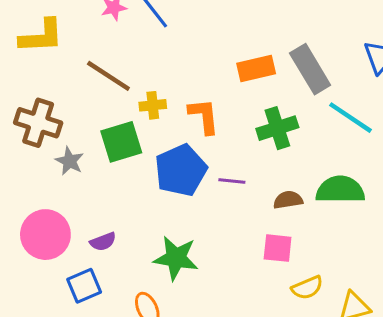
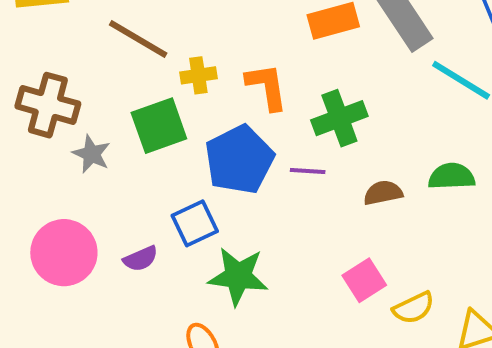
green cross: (277, 128) -> (339, 118), moved
green semicircle: (340, 190) -> (452, 176), size x0.7
pink square: (278, 248) -> (364, 280), moved, turned -36
blue square: (84, 286) -> (195, 223), moved

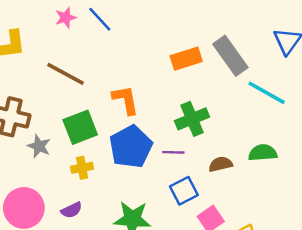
yellow cross: (198, 75) -> (82, 168), moved
orange L-shape: (267, 87) -> (126, 100), moved
blue square: (195, 223) -> (184, 191), moved

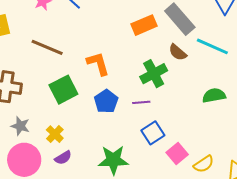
gray star: (39, 146) -> (20, 126), moved
blue pentagon: (131, 147) -> (106, 101), size x0.7
brown semicircle: (221, 164) -> (178, 52), moved, turned -120
yellow cross: (82, 168) -> (55, 134), moved, turned -30

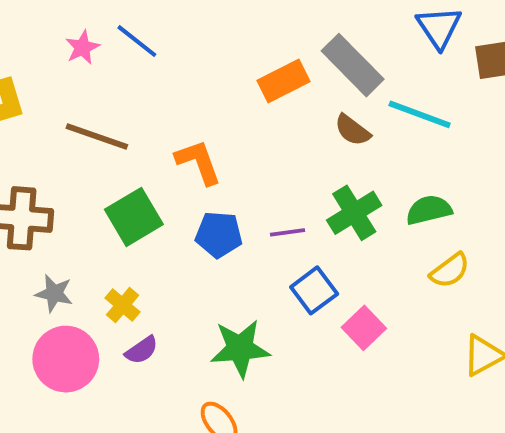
green cross: (154, 74) -> (354, 213), moved
blue pentagon: (106, 101) -> (219, 235), turned -30
yellow semicircle: (204, 164) -> (450, 271), moved

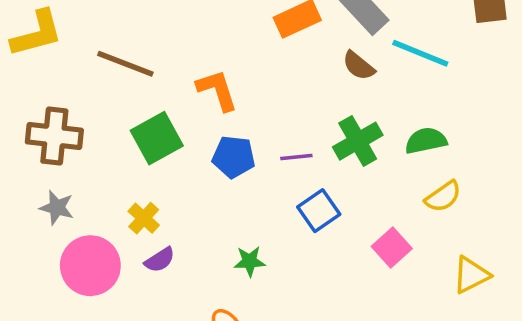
gray star: (54, 293) -> (57, 208), moved
pink square: (364, 328) -> (392, 248), moved
green star: (240, 348) -> (250, 261), size x0.6

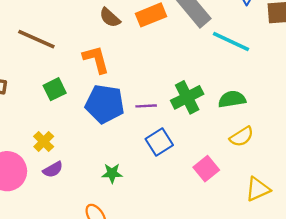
brown semicircle: (359, 66) -> (110, 18), moved
green square: (157, 138) -> (55, 89), size x0.7
blue pentagon: (234, 157) -> (105, 104), size x1.4

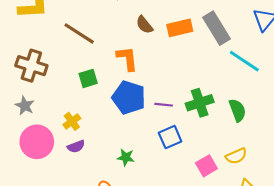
green semicircle: (232, 99) -> (237, 110), turned 70
yellow semicircle: (242, 137) -> (236, 156), moved

